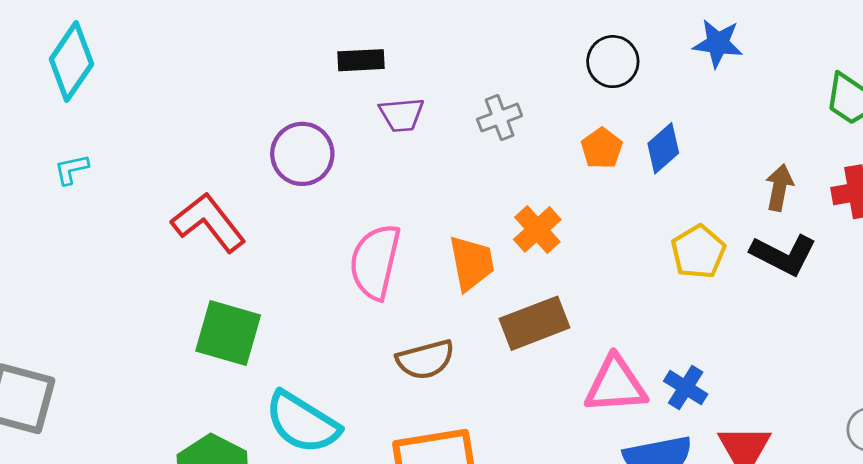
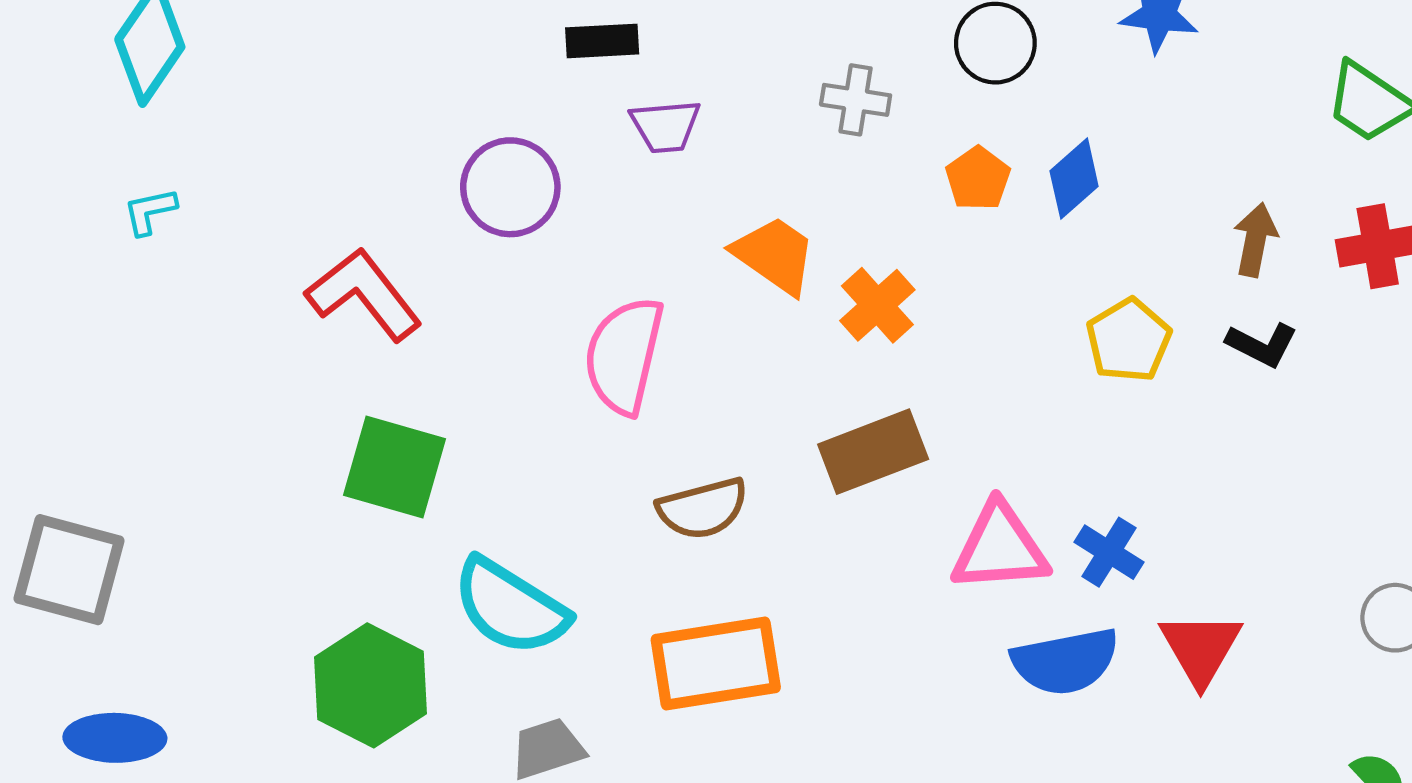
gray cross: (500, 118) -> (856, 100), moved, turned 30
black L-shape: (784, 255) -> (1262, 345), size x0.7
orange trapezoid: (472, 263) -> (775, 255), moved, turned -44

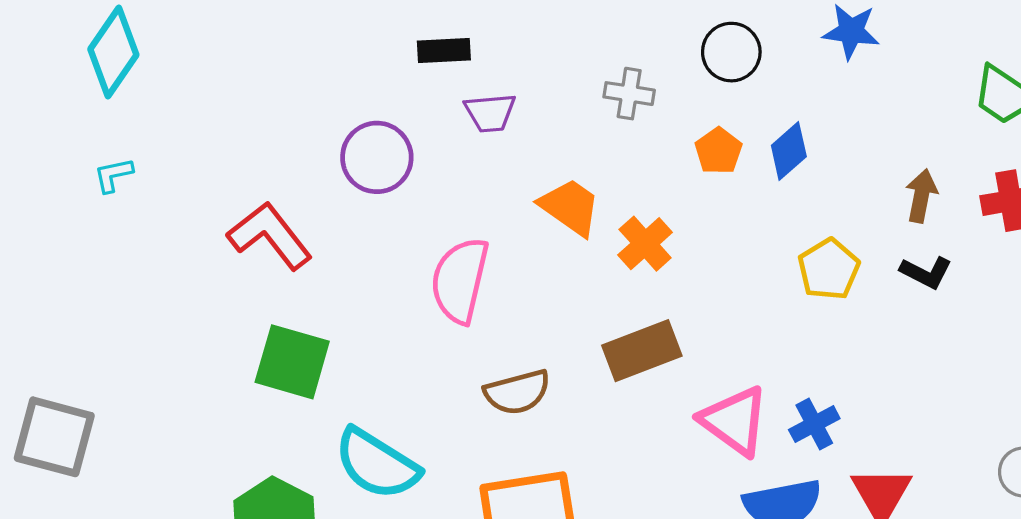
pink triangle: (1000, 548) -> (734, 421), turned 40
blue cross: (1109, 552) -> (814, 424), turned 30

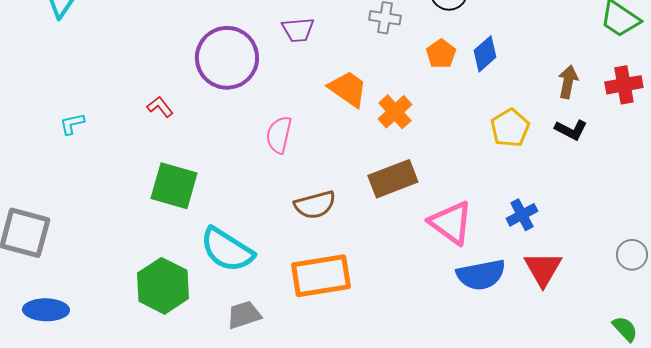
purple circle: (377, 157) -> (227, 58), size x1.4
cyan L-shape: (113, 175) -> (72, 124), moved
red L-shape: (270, 236) -> (160, 107), size x0.5
pink semicircle: (460, 280) -> (279, 135), size x0.7
blue cross: (814, 424) -> (522, 215), moved

